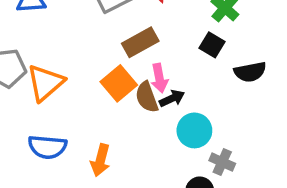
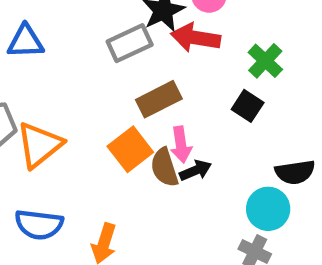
black semicircle: (250, 72) -> (295, 172), moved
cyan circle: (194, 130) -> (268, 209), moved

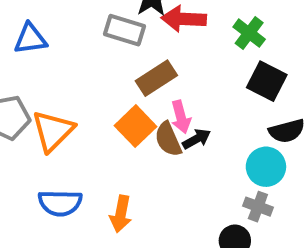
gray rectangle: (130, 43) -> (125, 30), turned 48
black square: (248, 106) -> (267, 81), moved, size x1.4

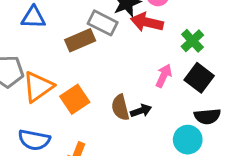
brown rectangle: (156, 78) -> (80, 40), moved
pink arrow: (181, 117) -> (164, 76), moved, turned -150
orange square: (135, 126) -> (75, 99), moved

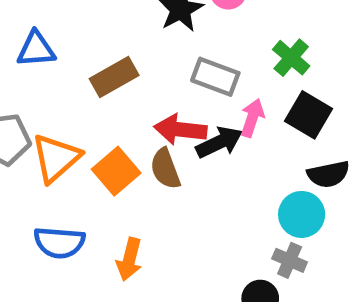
red arrow: (147, 22) -> (180, 130), moved
gray rectangle: (103, 23) -> (215, 77), moved
brown semicircle: (120, 107) -> (165, 169), moved
black arrow: (141, 111) -> (219, 142), moved, size x1.4

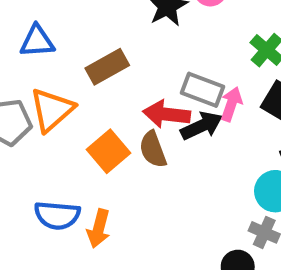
gray rectangle: (215, 77) -> (202, 90), moved
orange triangle: (56, 158) -> (52, 110), moved
orange arrow: (129, 259) -> (99, 228), moved

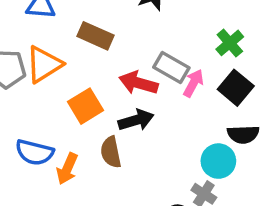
brown rectangle: (107, 67) -> (95, 36), turned 44
black arrow: (202, 126) -> (136, 120), moved
brown semicircle: (153, 149) -> (111, 152), moved

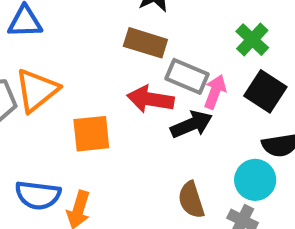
brown rectangle: (95, 36) -> (145, 43), moved
orange square: (85, 106) -> (91, 134), turned 32
black arrow: (136, 120) -> (192, 124), moved
brown semicircle: (111, 152) -> (191, 200), moved

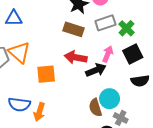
gray rectangle: (187, 76) -> (105, 23), moved, turned -42
orange triangle: (37, 90) -> (19, 52), turned -40
black square: (265, 91) -> (133, 54), turned 30
cyan circle: (255, 180) -> (110, 99), moved

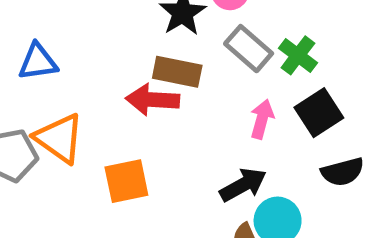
gray rectangle: (105, 23) -> (249, 49), turned 66
red arrow: (76, 57) -> (152, 100), moved
black arrow: (96, 70) -> (243, 185), moved

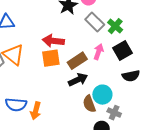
brown rectangle: (177, 72) -> (77, 61), moved, turned -48
orange square: (126, 181) -> (51, 58), moved
black arrow: (243, 185) -> (78, 80), moved

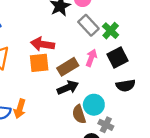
orange arrow: (36, 111) -> (20, 109), moved

